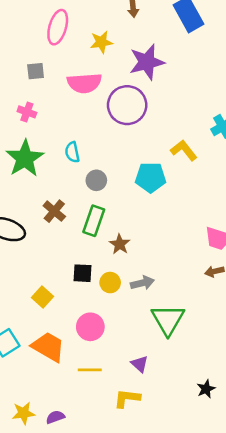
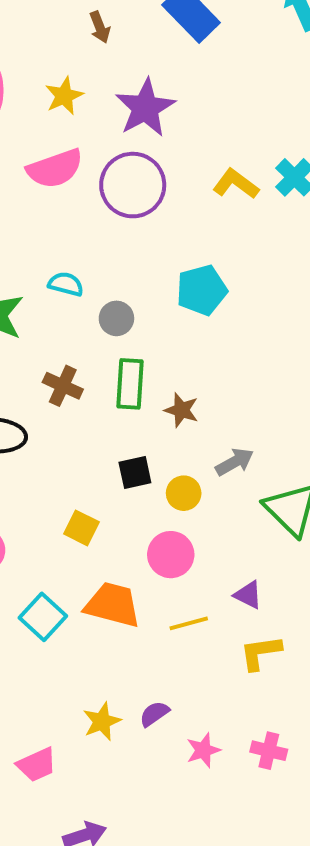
yellow L-shape: (184, 150) -> (236, 184), moved
cyan semicircle: (72, 152) -> (66, 284), turned 132
yellow circle: (110, 283) -> (184, 493), moved
purple triangle: (140, 364) -> (248, 595), moved

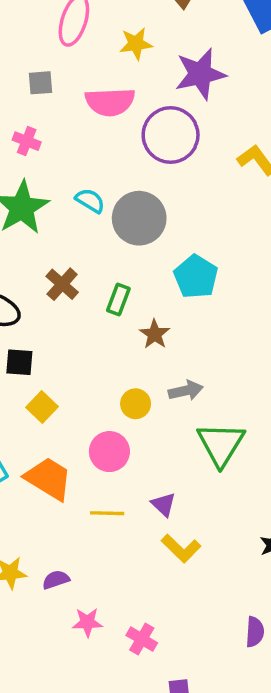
cyan pentagon: (202, 290) -> (196, 277), moved, turned 30
gray circle: (116, 318) -> (139, 218), moved, size x1.8
green rectangle: (130, 384) -> (118, 300), size x0.7
black square: (135, 472) -> (19, 362), moved
yellow L-shape: (260, 653) -> (181, 548), moved, turned -144

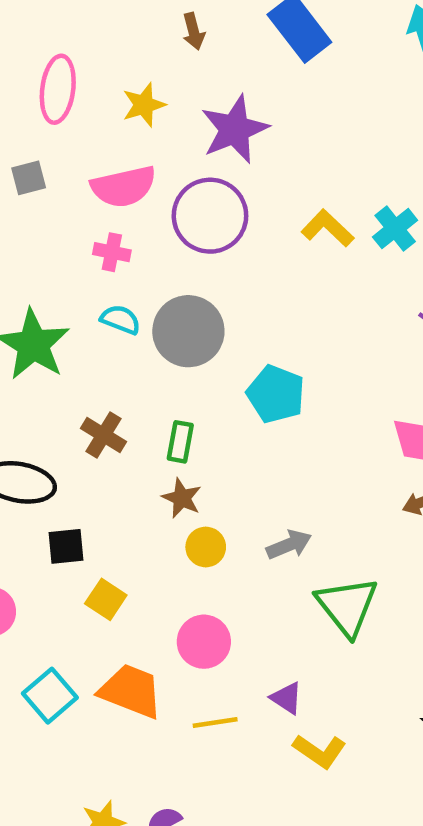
pink cross: (27, 141) -> (112, 252), moved
brown star: (155, 334) -> (182, 498), moved
yellow circle: (136, 404) -> (206, 547), moved

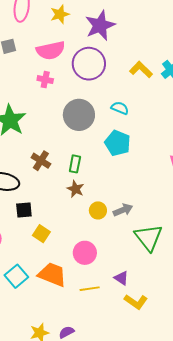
cyan semicircle: (120, 320) -> (120, 108), moved
yellow circle: (206, 547) -> (98, 210), moved

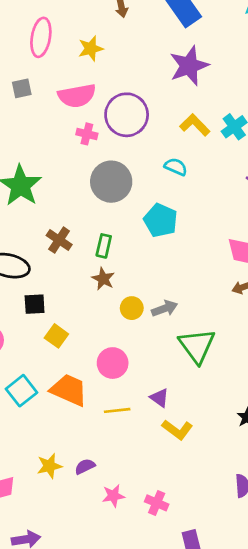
purple star: (100, 25) -> (189, 66), moved
pink cross: (45, 80) -> (87, 134), moved
cyan semicircle: (120, 108) -> (176, 167), moved

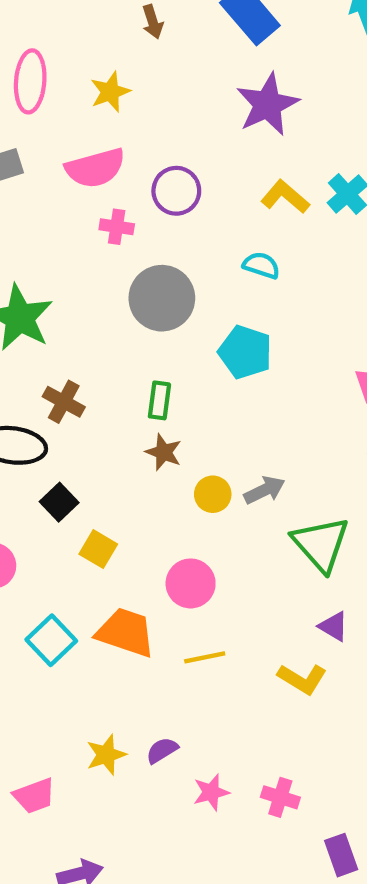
purple circle: (127, 115) -> (176, 191), size x0.7
brown cross: (59, 240) -> (64, 402), moved
black square: (35, 304) -> (59, 502), turned -35
purple triangle: (159, 398) -> (334, 626), moved

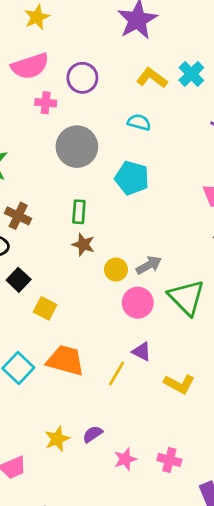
pink circle: (191, 583) -> (138, 303), moved
purple triangle: (334, 626) -> (142, 352), moved
yellow line: (205, 657) -> (117, 374), turned -45

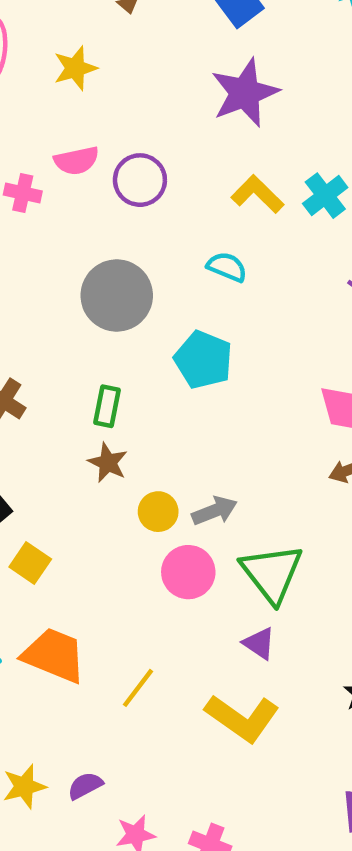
pink semicircle: (30, 66) -> (76, 161), moved, size x0.7
pink cross: (46, 103) -> (23, 193), moved
purple triangle: (142, 352) -> (259, 643), moved
yellow L-shape: (179, 384) -> (242, 718), size x1.4

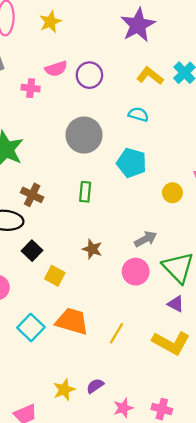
brown star: (108, 463) -> (92, 249), moved
yellow circle: (158, 512) -> (172, 193), moved

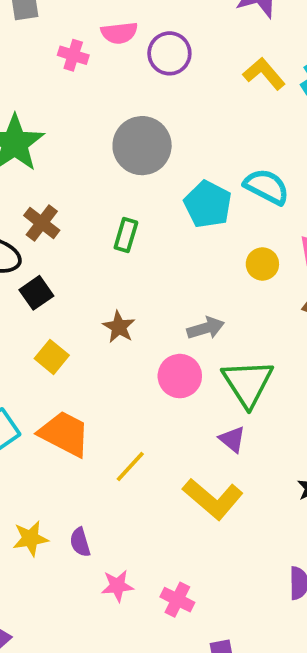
cyan semicircle: (138, 114) -> (267, 187), moved, size x1.4
black square: (32, 251) -> (36, 293), moved
purple semicircle: (95, 386) -> (80, 542), turned -84

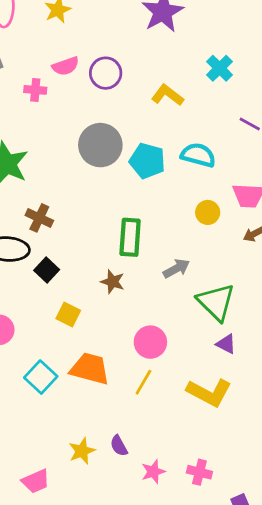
yellow L-shape: (264, 74) -> (167, 95), moved
cyan pentagon: (208, 204) -> (147, 161), moved
green rectangle: (126, 235) -> (130, 237), moved, size x1.5
pink circle: (180, 376) -> (150, 342), moved
purple triangle: (232, 439) -> (226, 344), moved

